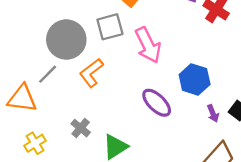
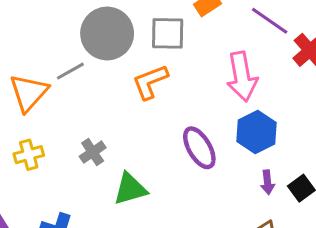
pink arrow: (148, 45) -> (242, 76), moved
orange L-shape: (91, 73) -> (150, 82), moved
orange triangle: (22, 98) -> (29, 93), turned 48

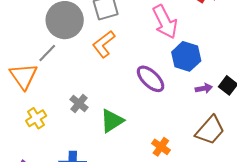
purple arrow: (267, 182) -> (204, 88), turned -77

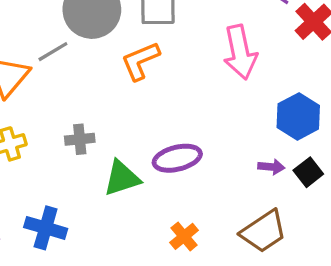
blue hexagon: (186, 56) -> (298, 116), moved
purple ellipse: (151, 79) -> (177, 158), moved, turned -72
gray cross: (79, 103) -> (80, 139), turned 30

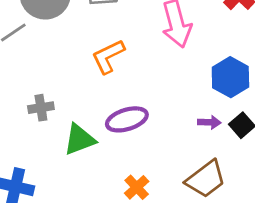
orange L-shape: (140, 61) -> (108, 56), moved

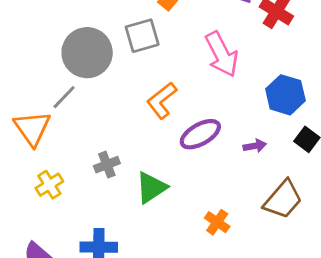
purple ellipse: (127, 119) -> (200, 134), moved
purple arrow: (209, 122) -> (255, 146), moved

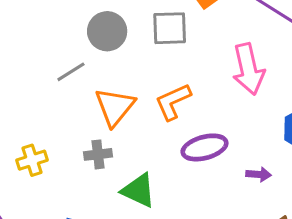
gray circle: (87, 53) -> (107, 31), size x0.7
orange triangle: (32, 128) -> (115, 107), moved
green triangle: (151, 188) -> (139, 191), turned 44

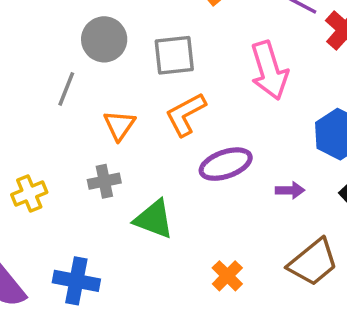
gray square: (170, 28) -> (174, 55), moved
gray line: (71, 72) -> (66, 89), turned -32
orange triangle: (115, 107) -> (119, 125), size x0.7

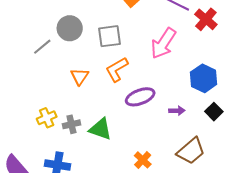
pink arrow: (269, 70) -> (163, 43), turned 52
gray line: (66, 89) -> (42, 47), moved, turned 30
gray cross: (104, 181) -> (71, 124), moved
yellow cross: (29, 193) -> (47, 118), moved

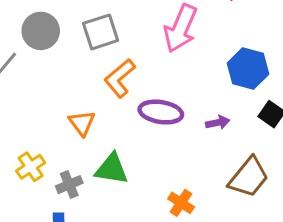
orange triangle: (80, 76) -> (82, 123), moved
purple ellipse: (140, 97) -> (161, 112), turned 40
gray cross: (71, 124) -> (69, 185), moved

